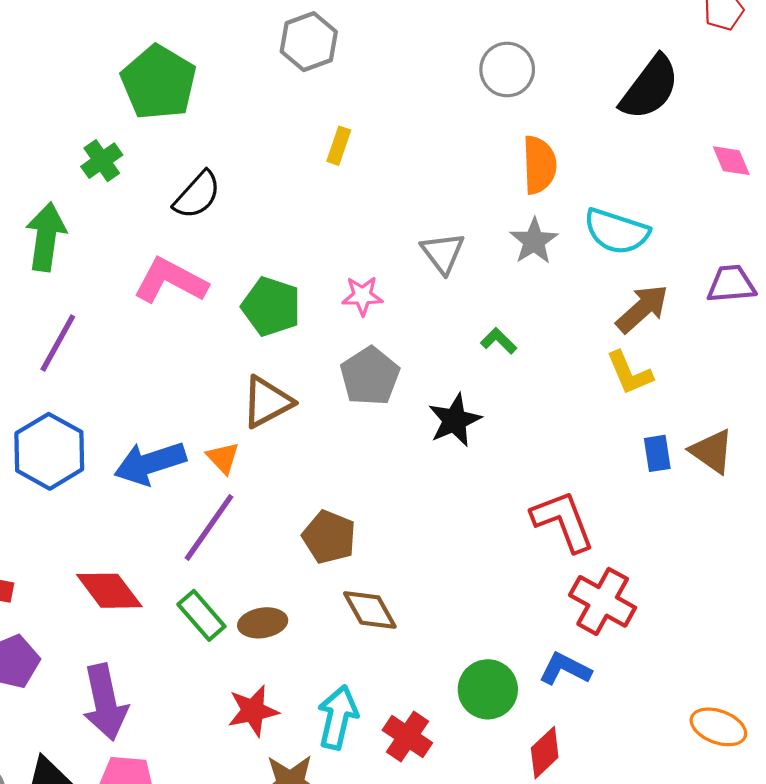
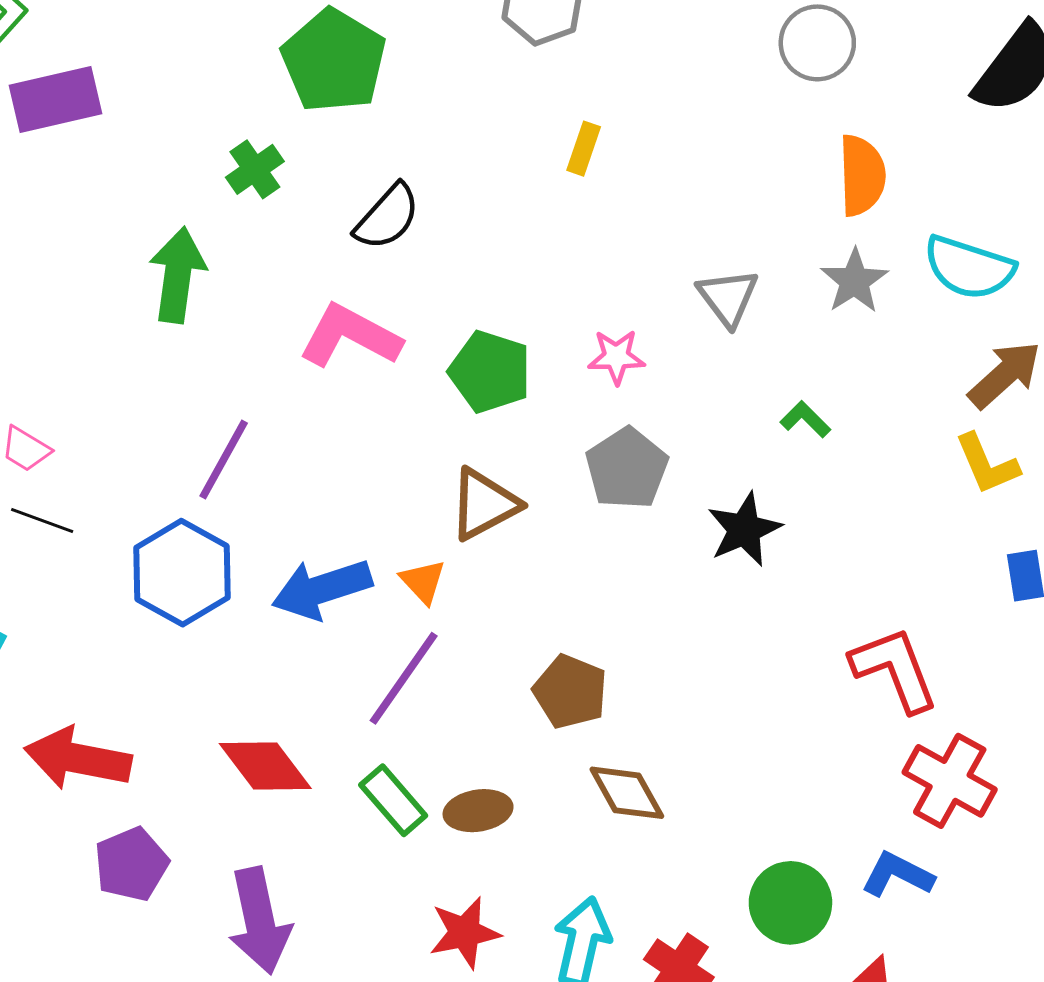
purple line: (58, 343) -> (224, 460), moved

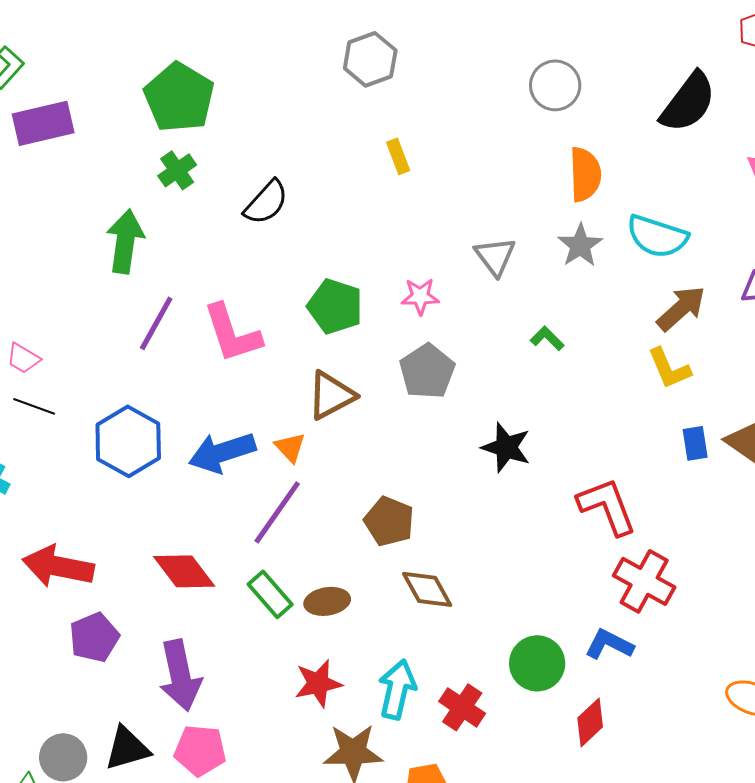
green pentagon: (334, 61) -> (179, 97), moved
yellow rectangle: (584, 149) -> (398, 156), turned -40
pink L-shape: (350, 336) -> (232, 333), moved, turned -136
purple line: (224, 460) -> (156, 323), moved
black star: (744, 529) -> (506, 447), moved, turned -30

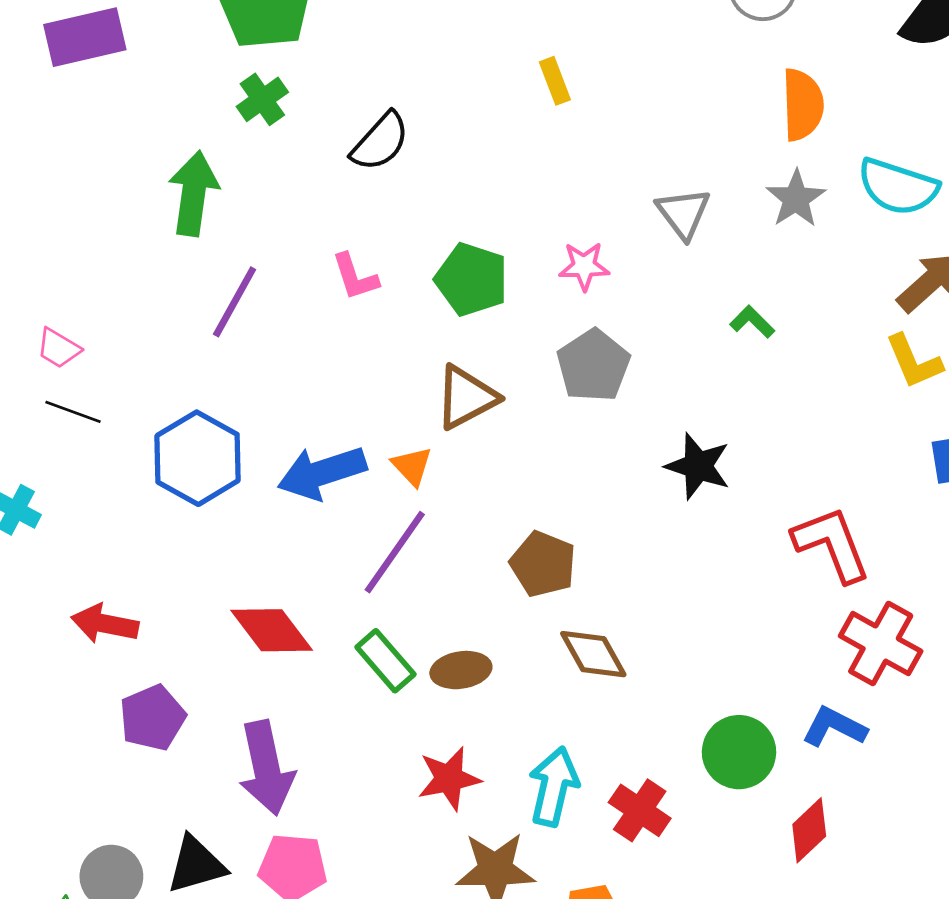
pink L-shape: (232, 333) -> (355, 277), moved, size x0.6
red arrow: (58, 566) -> (105, 624), size x0.7

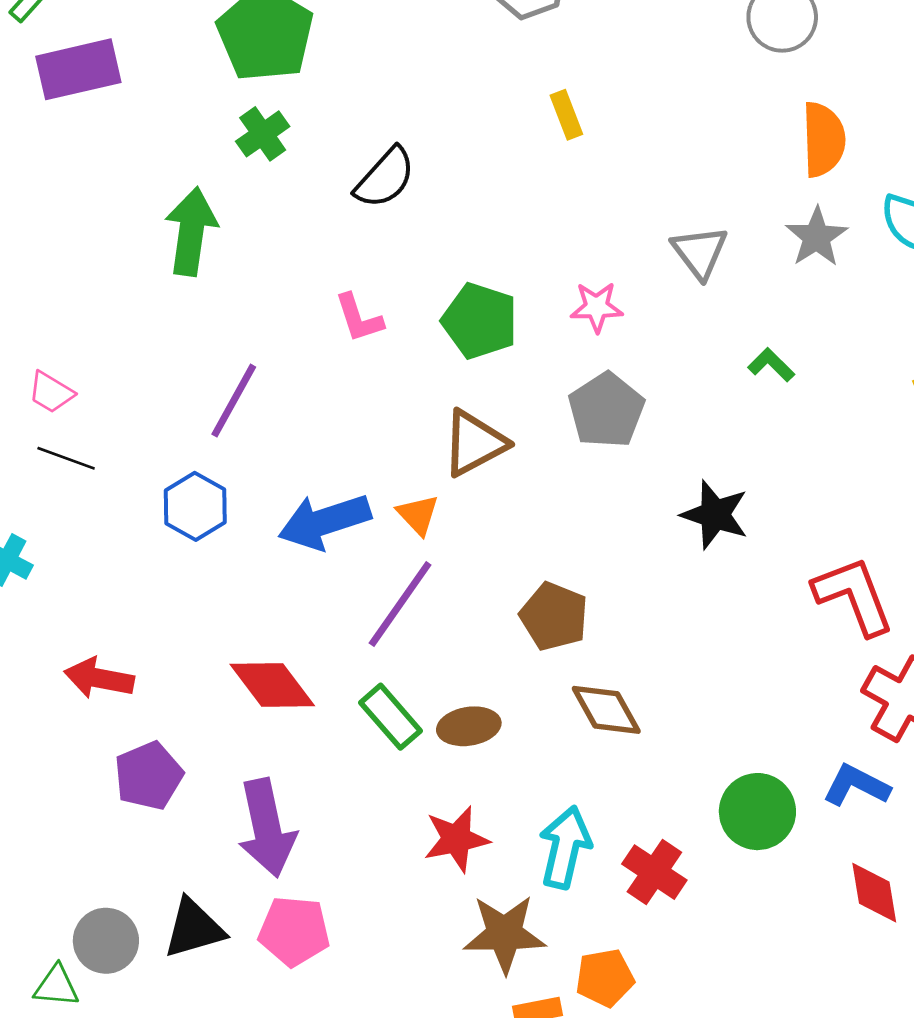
purple line: (235, 302) -> (234, 401), moved
blue hexagon: (197, 458) -> (195, 506), size x0.7
red diamond: (809, 830) -> (874, 893), moved, turned -56

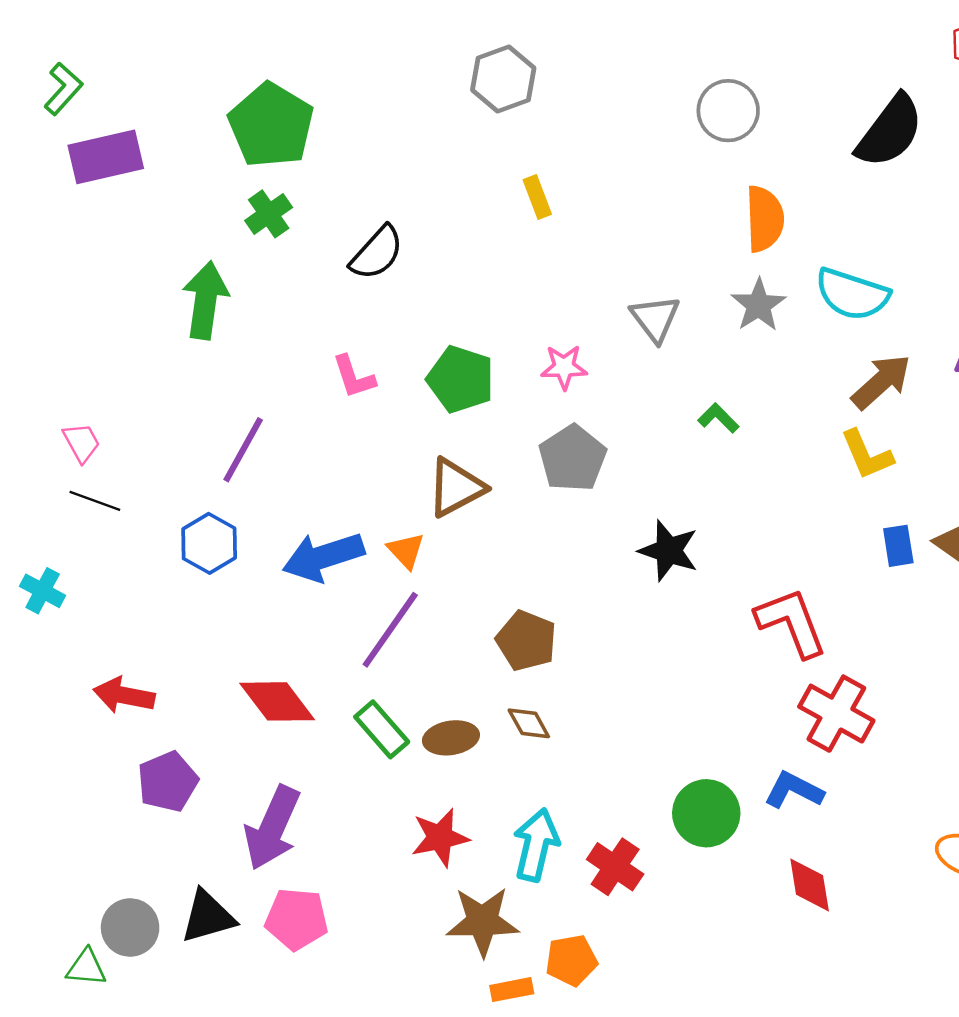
pink trapezoid: (51, 392) -> (81, 442), turned -150
brown diamond: (606, 710) -> (529, 723), moved, size x0.7
purple arrow: (267, 828) -> (272, 828), turned 36

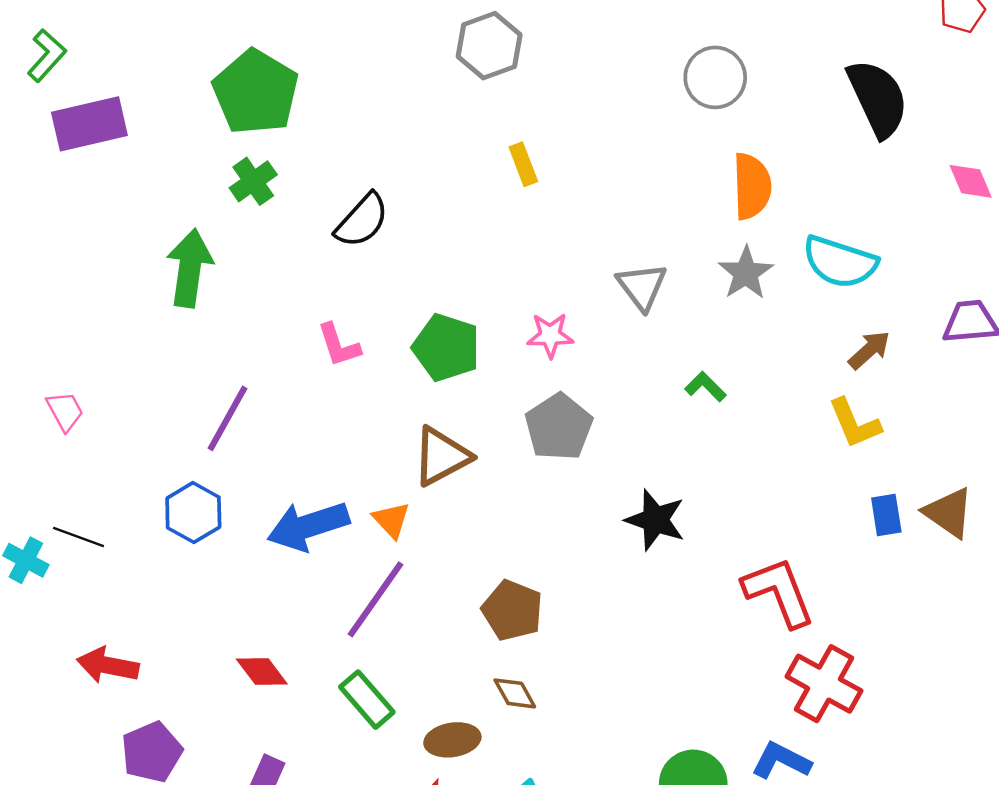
black semicircle: (890, 131) -> (878, 98), turned -62
brown arrow: (881, 382) -> (869, 350), size x0.7
black line: (95, 501) -> (78, 537), moved
red diamond: (277, 701) -> (262, 671), size x0.7
brown ellipse: (451, 738) -> (452, 740), moved

